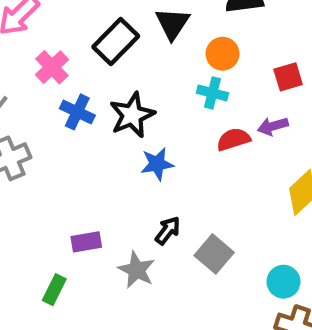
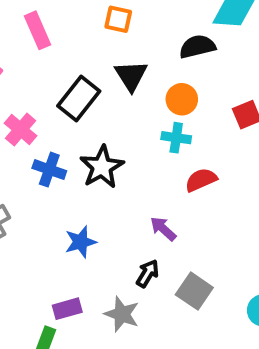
purple arrow: (273, 126) -> (163, 229), moved, turned 64
blue star: (157, 164) -> (81, 242), moved
purple rectangle: (86, 242) -> (67, 309), moved

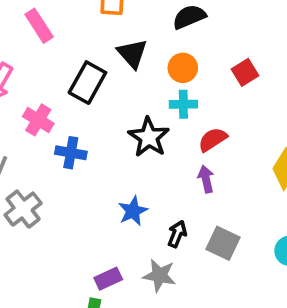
black star: (102, 167) -> (149, 137), moved
purple arrow: (163, 229) -> (206, 179), moved, turned 44
blue star: (81, 242) -> (133, 211), moved

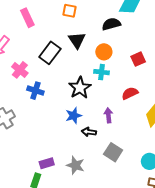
red semicircle: (213, 139) -> (130, 93), moved
blue star: (133, 211) -> (74, 116), moved
black arrow: (177, 234) -> (89, 132), moved, turned -112

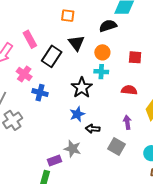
pink rectangle: (27, 18) -> (30, 39), moved
red square: (138, 59) -> (135, 57), turned 32
red semicircle: (130, 93) -> (129, 90), turned 35
purple arrow: (108, 115) -> (127, 122), moved
gray star: (75, 165) -> (73, 149), moved

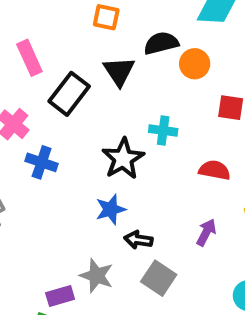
black semicircle: (108, 26) -> (161, 43), moved
orange circle: (102, 52) -> (195, 64), moved
purple arrow: (127, 122) -> (206, 232), turned 32
gray square: (117, 147) -> (159, 278), moved

